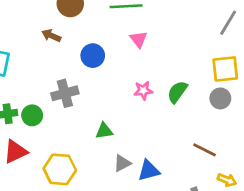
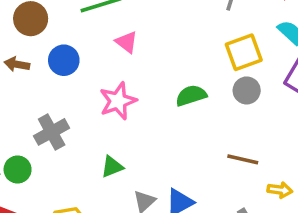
blue circle: (93, 56) -> (64, 60), moved
pink star: (143, 90) -> (118, 101), moved, size x1.5
green semicircle: (177, 92) -> (191, 96), turned 50

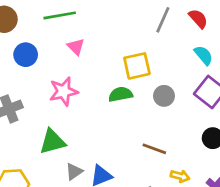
yellow square: (244, 52) -> (137, 66), moved
green triangle: (112, 167) -> (52, 142), size x1.5

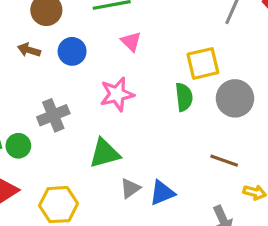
green semicircle: (121, 94) -> (184, 97), turned 95
gray circle: (164, 96) -> (235, 98), size x1.5

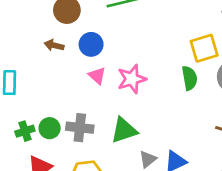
pink triangle: (131, 42) -> (97, 76), moved
gray cross: (53, 115) -> (80, 128), moved, turned 32

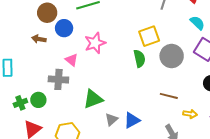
blue circle: (91, 44) -> (64, 28), moved
pink star: (132, 79) -> (95, 43), moved
gray cross: (80, 128) -> (58, 79), moved

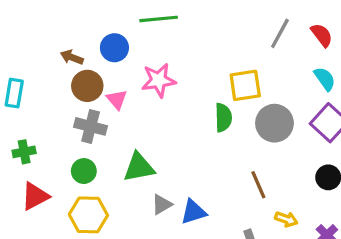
brown circle: (47, 13) -> (87, 86), moved
brown line: (169, 96) -> (258, 185), turned 42
green circle: (38, 100) -> (84, 171), moved

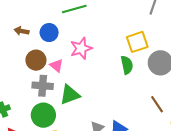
brown arrow: (72, 57) -> (22, 31), moved
green triangle: (139, 167) -> (70, 95), moved
green circle: (84, 171) -> (43, 115), size x1.5

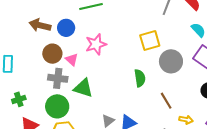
brown arrow: (22, 31) -> (40, 25), size x1.5
green semicircle: (127, 65) -> (140, 78), moved
green triangle: (70, 95) -> (83, 88), turned 35

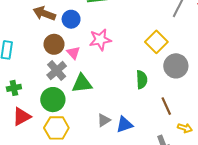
yellow square: (150, 40) -> (156, 42), turned -35
gray cross: (58, 78) -> (57, 71), turned 36
green triangle: (83, 88) -> (82, 83), turned -30

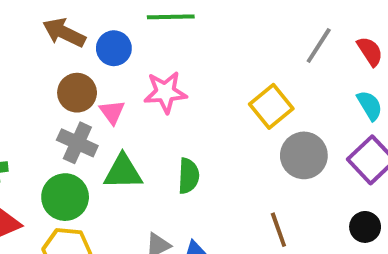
gray cross: (57, 71) -> (77, 143), turned -30
green semicircle: (142, 80) -> (189, 176), moved

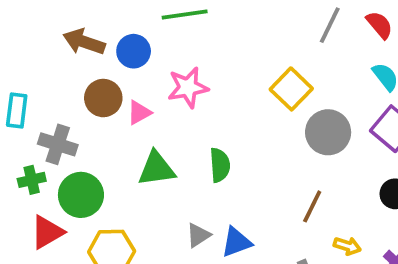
pink triangle: (112, 112) -> (139, 113), turned 44
gray cross: (77, 143) -> (58, 144), moved
green circle: (65, 197) -> (81, 195), moved
brown line: (278, 230) -> (312, 206), turned 52

